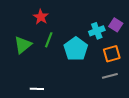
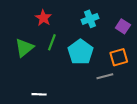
cyan cross: (97, 31) -> (90, 19), moved
gray line: (110, 76) -> (105, 76), moved

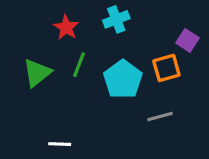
cyan cross: (90, 19) -> (116, 19), moved
orange square: (119, 57) -> (166, 68), moved

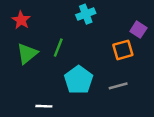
red star: (66, 27) -> (21, 20), moved
cyan pentagon: (123, 79) -> (79, 80), moved

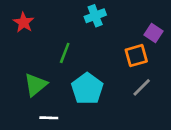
green triangle: (27, 54) -> (36, 85), moved
gray line: (118, 86) -> (142, 87), moved, turned -30

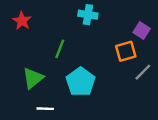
cyan cross: (95, 16) -> (88, 15), turned 30
gray line: (142, 87) -> (143, 72), moved

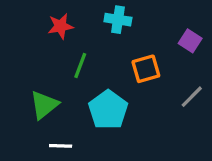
red star: (22, 21) -> (61, 26), moved, turned 30
orange square: (126, 51) -> (146, 69), moved

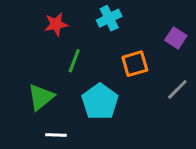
cyan cross: (118, 20) -> (109, 18), turned -35

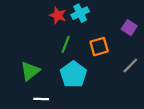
red star: (56, 24) -> (58, 15), moved, turned 30
green line: (74, 61) -> (66, 44), moved

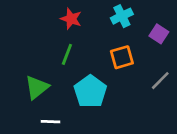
cyan cross: (80, 13) -> (122, 16), moved
green line: (66, 44) -> (67, 54), moved

